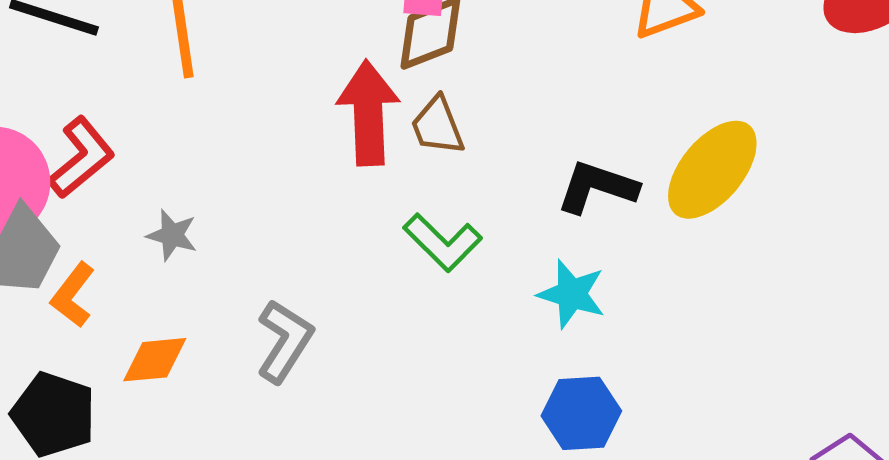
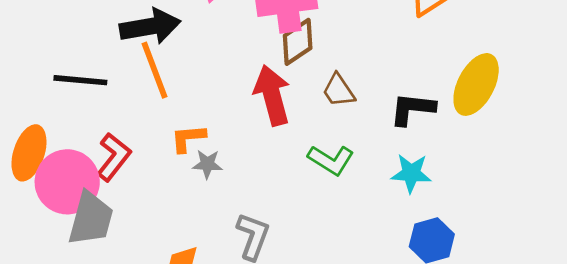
brown trapezoid: (437, 126) -> (339, 90), moved
gray star: (172, 235) -> (207, 164), moved
orange L-shape: (73, 295) -> (188, 138), moved, turned 60

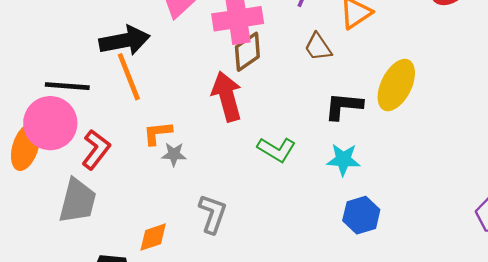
brown trapezoid: (339, 90) -> (318, 47), moved
pink circle: (67, 182) -> (50, 123), moved

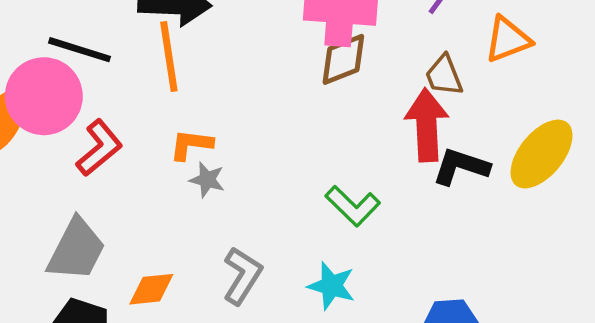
red arrow: (227, 96) -> (427, 125), moved
cyan star: (343, 160) -> (331, 286), moved
gray trapezoid: (78, 201) -> (76, 250), moved

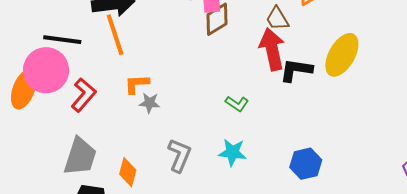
green L-shape: (353, 206) -> (237, 104), size x0.7
orange diamond: (151, 289) -> (128, 172), turned -60

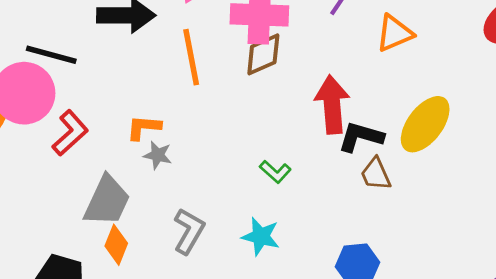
brown trapezoid: (277, 19) -> (376, 174), moved
orange line: (115, 35) -> (191, 57), moved
gray trapezoid: (80, 156) -> (107, 201), moved

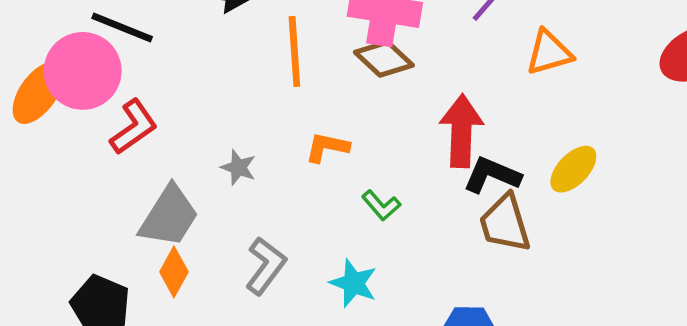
brown diamond: (263, 54) -> (384, 59), turned 60
yellow ellipse: (425, 124) -> (573, 169), size x0.7
orange L-shape: (144, 127) -> (327, 147), moved
brown trapezoid: (376, 174) -> (505, 223), size x1.4

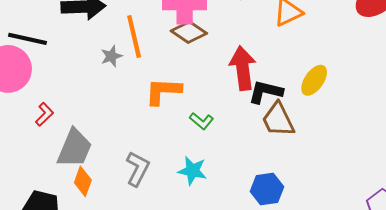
red L-shape: (134, 127) -> (44, 114), moved, size x0.7
orange L-shape: (327, 147) -> (163, 91), size x1.4
gray star: (238, 167) -> (111, 56), moved, turned -30

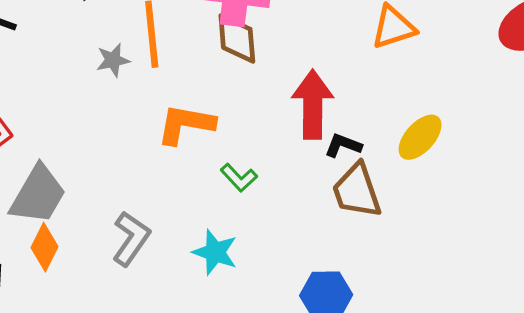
brown diamond: (189, 32) -> (237, 38), turned 44
black L-shape: (266, 92) -> (343, 145), size x0.7

